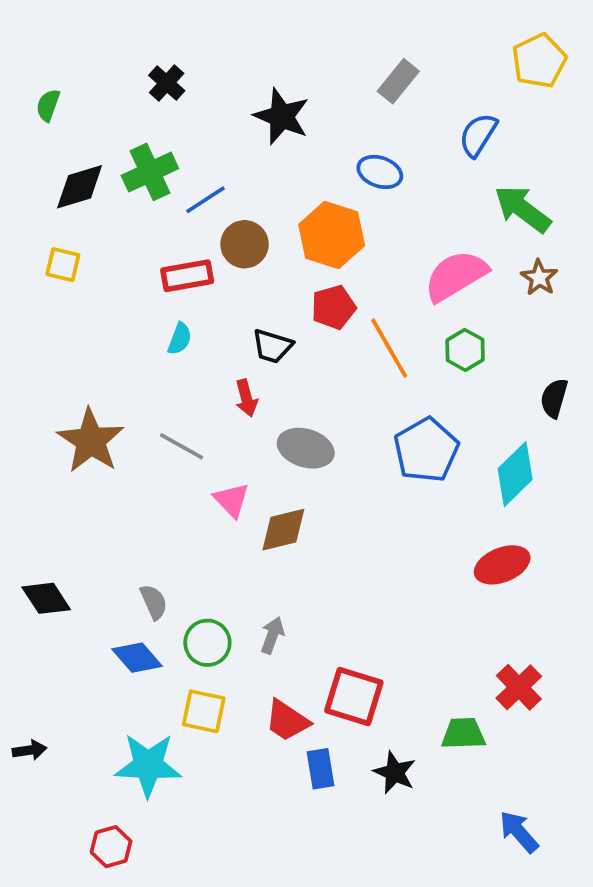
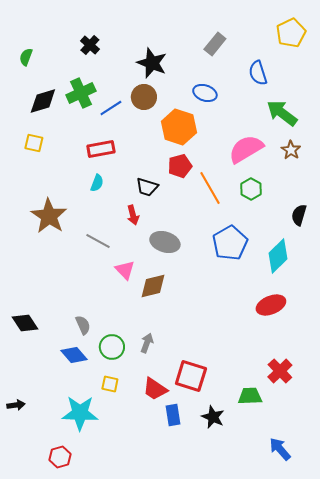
blue semicircle: (478, 135) -> (258, 73), turned -50
brown circle: (245, 244) -> (144, 97), moved
brown star: (91, 441) -> (49, 216), moved
yellow square: (204, 711) -> (110, 384), size x0.7

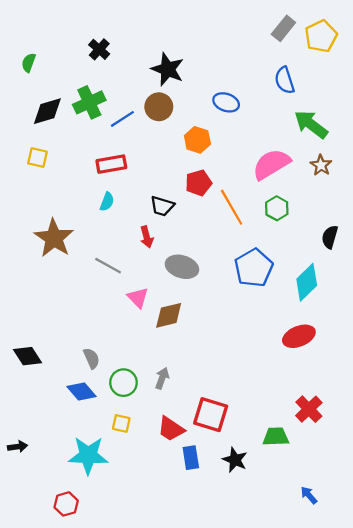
gray rectangle: (215, 44) -> (283, 28), moved
orange hexagon: (179, 127) -> (197, 140), size x0.7
blue arrow: (280, 449) -> (309, 495), size x0.7

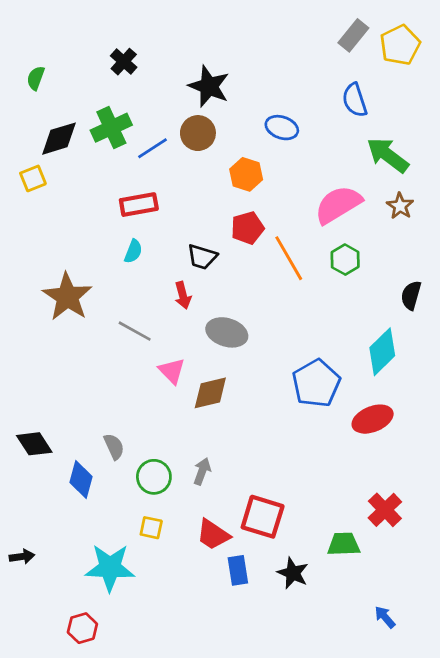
yellow square: (37, 158) -> (33, 178), moved, turned -35
blue pentagon: (254, 268) -> (316, 383), moved
blue diamond: (82, 391) -> (81, 480), moved, turned 56

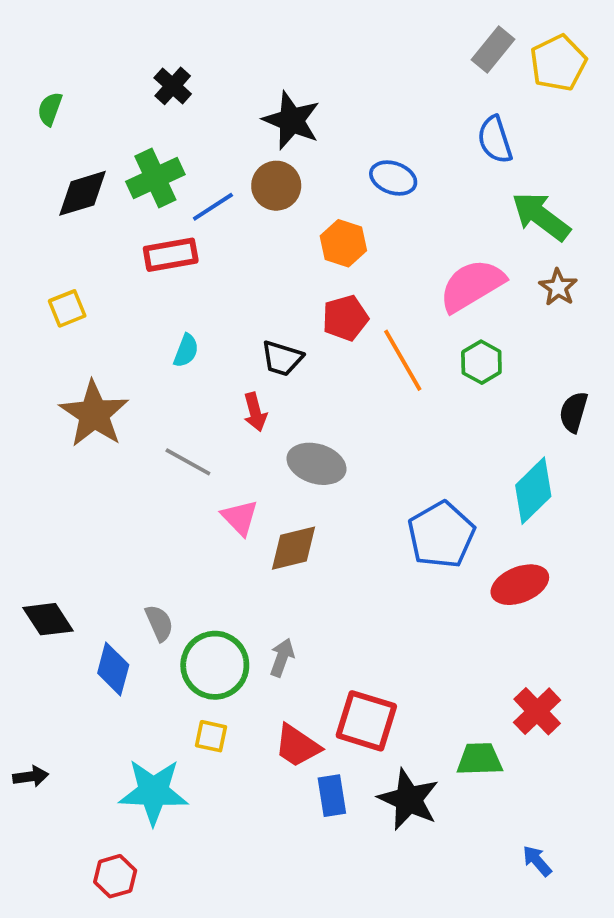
yellow square: (33, 178) -> (67, 308), moved
red rectangle: (139, 205) -> (171, 255), moved
green circle: (154, 477) -> (215, 665), size x1.4
black star: (293, 573) -> (409, 799), size x1.4

